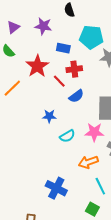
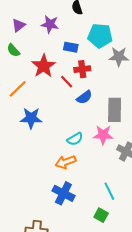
blue star: (49, 116) -> (31, 118), moved, size x1.5
orange arrow: (88, 162) -> (66, 162), moved

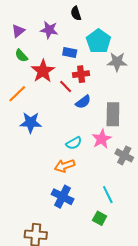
cyan pentagon: (100, 36) -> (99, 41), turned 30
green semicircle: (13, 50) -> (21, 56), moved
pink star: (103, 135) -> (102, 139), turned -30

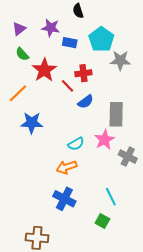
blue rectangle: (70, 52) -> (70, 43), moved

